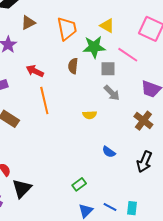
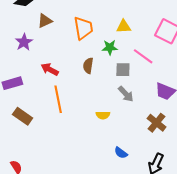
yellow triangle: (107, 26) -> (124, 27), turned -35
green star: (94, 47) -> (110, 47), size x0.7

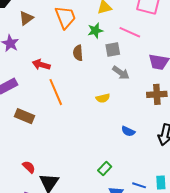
brown cross: (157, 123) -> (157, 94), turned -30

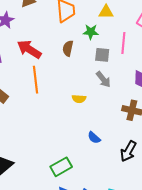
pink line: (130, 32) -> (123, 43), turned 55
red arrow: (41, 65) -> (29, 49), size x1.4
green rectangle: (105, 168) -> (61, 167), size x1.5

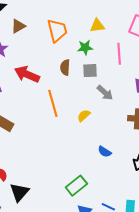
gray square: (102, 55) -> (90, 71), moved
orange line: (35, 80) -> (53, 103), moved
yellow semicircle: (79, 99) -> (84, 116), turned 144

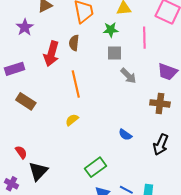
brown semicircle: (65, 67) -> (74, 43), moved
red arrow: (27, 74) -> (51, 54), turned -100
yellow semicircle: (84, 116) -> (72, 120), moved

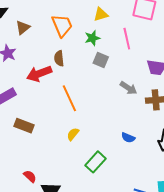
gray square: (114, 53) -> (101, 60), turned 35
red arrow: (51, 54) -> (39, 74), turned 65
gray arrow: (128, 76) -> (128, 88), moved
green rectangle: (95, 167) -> (96, 162), moved

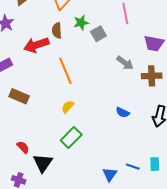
green star: (92, 38) -> (81, 23), moved
gray square: (101, 60) -> (98, 34), turned 35
green rectangle: (96, 162) -> (71, 138), moved

